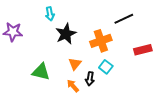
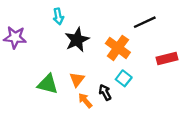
orange cross: (101, 41) -> (118, 48), turned -35
orange triangle: (75, 64) -> (77, 79), moved
black arrow: (90, 79) -> (105, 92), turned 144

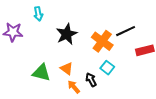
cyan arrow: (58, 16) -> (38, 14), moved
black line: (145, 22) -> (126, 31), moved
orange triangle: (77, 79) -> (67, 69), turned -32

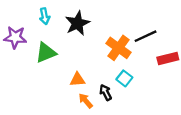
black star: (67, 34) -> (77, 23), moved
orange triangle: (67, 69) -> (77, 80), turned -40
green triangle: (41, 73) -> (46, 53), moved, turned -36

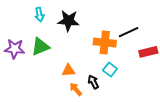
black star: (77, 23) -> (68, 21), turned 30
purple star: (15, 37) -> (15, 49), moved
orange cross: (118, 48) -> (105, 43), turned -30

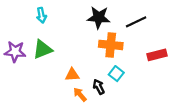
black star: (68, 21) -> (99, 17), moved
black line: (129, 32) -> (136, 22), moved

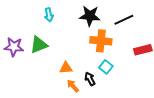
cyan arrow: (41, 15) -> (49, 15), moved

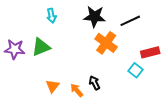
orange cross: (101, 41) -> (106, 43), turned 30
cyan square: (106, 67) -> (136, 70), moved
orange triangle: (66, 68) -> (52, 86), moved, turned -48

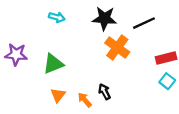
cyan arrow: (51, 16) -> (57, 17), turned -64
green triangle: (41, 47) -> (53, 64), moved
cyan square: (136, 70) -> (167, 81), moved

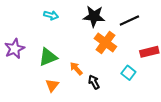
purple star: (16, 54) -> (14, 49), turned -30
cyan square: (167, 81) -> (128, 73), moved
orange arrow: (85, 100) -> (76, 69), moved

